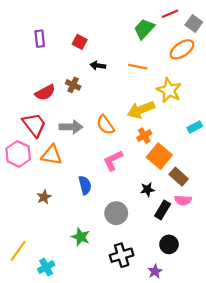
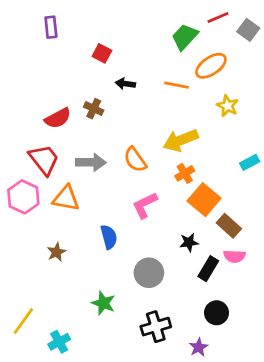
purple rectangle: (40, 39) -> (51, 27), moved
orange ellipse: (182, 49) -> (211, 66), moved
yellow star: (169, 90) -> (228, 106), moved, size x0.7

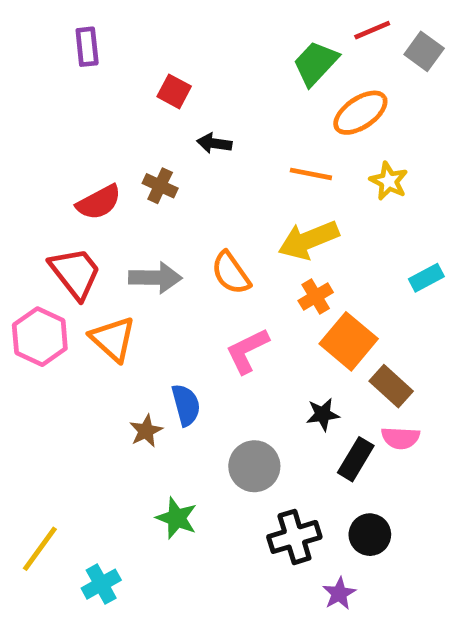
orange line: (176, 85) -> (311, 174), moved
orange triangle: (66, 198) -> (113, 339), turned 32
brown star: (56, 252) -> (146, 431), moved
black cross: (156, 327) -> (294, 537), moved

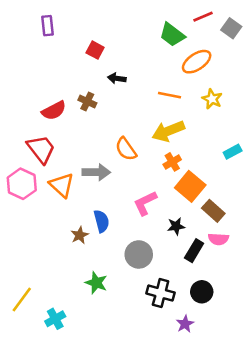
green trapezoid: (316, 63) -> (172, 35), turned -96
gray arrow: (155, 278) -> (96, 172), moved
pink L-shape: (247, 351) -> (145, 203), moved
black cross: (294, 537) -> (161, 293), turned 32

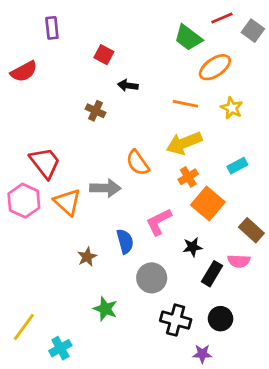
red semicircle: (54, 111) -> (24, 71), moved
cyan rectangle: (233, 152) -> (237, 166), moved
brown rectangle: (213, 211) -> (251, 230), moved
blue semicircle: (101, 221) -> (125, 241), moved
purple star: (185, 324) -> (202, 354), turned 30

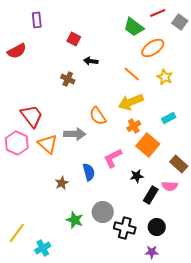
orange line: (185, 104) -> (132, 74), turned 30
gray circle: (152, 278) -> (103, 212), moved
purple star: (202, 354) -> (152, 252), moved

